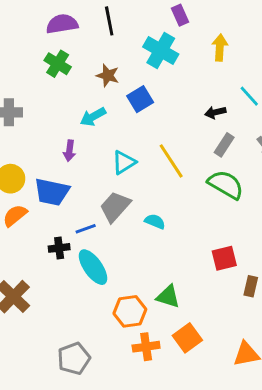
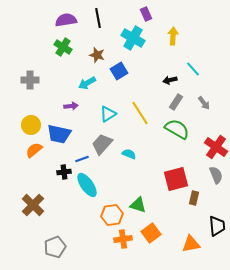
purple arrow: (69, 151) -> (71, 106), turned -104
red square: (224, 258) -> (176, 179), size x1.4
gray pentagon: (74, 358) -> (55, 247), moved

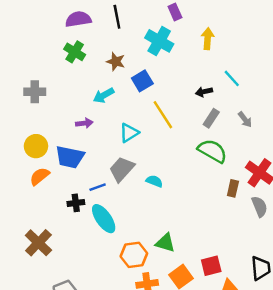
yellow line: (140, 113) -> (163, 115), moved
red square: (176, 179) -> (211, 266), moved, size x0.7
brown rectangle: (194, 198) -> (233, 188), moved

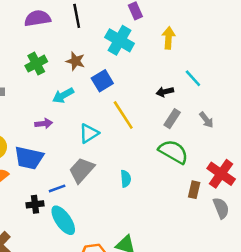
green cross: (75, 52) -> (36, 64), moved, turned 30
cyan semicircle: (154, 181) -> (126, 179), moved, turned 63

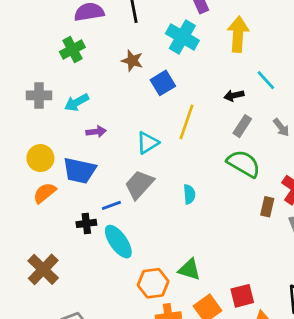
yellow arrow: (168, 38) -> (238, 34), size x1.4
green cross: (36, 64) -> (72, 50), moved
cyan arrow: (63, 95) -> (77, 102), moved
yellow line: (123, 115) -> (187, 122), turned 52

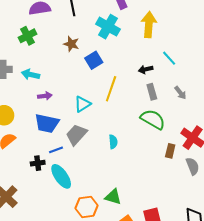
cyan arrow: (77, 102) -> (31, 74), turned 42
gray rectangle: (242, 126) -> (152, 92), turned -49
blue trapezoid: (79, 171) -> (47, 123), moved

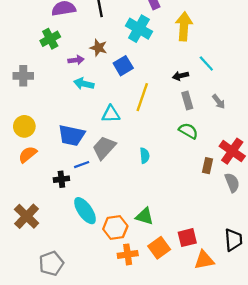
cyan arrow: (31, 74) -> (84, 84), moved
purple arrow: (45, 96) -> (76, 60), moved
cyan triangle: (83, 104) -> (111, 114), turned 30
green semicircle: (153, 119) -> (188, 131), size x0.7
cyan ellipse: (61, 176) -> (85, 211), moved

